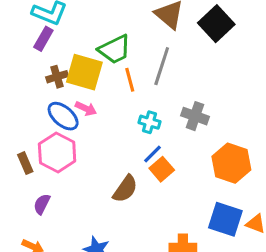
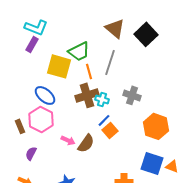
brown cross: (57, 77) -> (87, 95), moved, size x1.6
pink arrow: (86, 109) -> (68, 140), moved

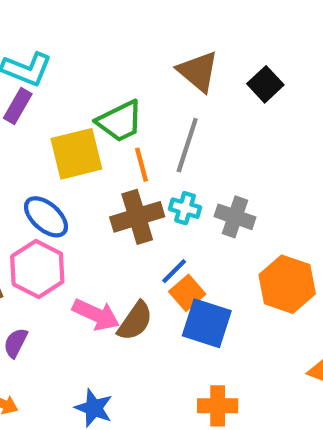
black square: (146, 34) -> (265, 84), size x0.7
yellow square: (59, 66) -> (76, 154), turned -30
cyan cross: (102, 99) -> (185, 208), moved
pink arrow: (68, 140) -> (96, 315), size x1.5
blue square: (152, 163) -> (207, 323), moved

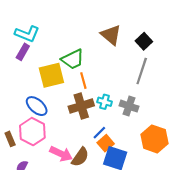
gray line: (187, 145) -> (142, 71), moved

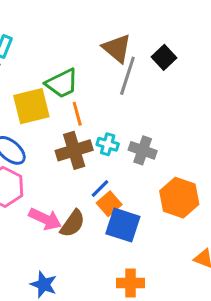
gray line: (142, 71) -> (127, 76), moved

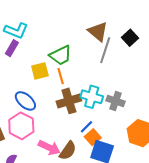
yellow square: (31, 106) -> (40, 71), size x0.7
orange line: (77, 114) -> (61, 76), moved
cyan cross: (108, 144) -> (92, 97), size x1.5

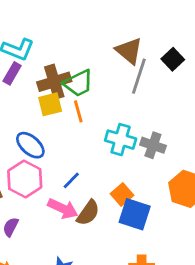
brown cross: (69, 101) -> (54, 82), moved
blue line: (87, 127) -> (71, 180), moved

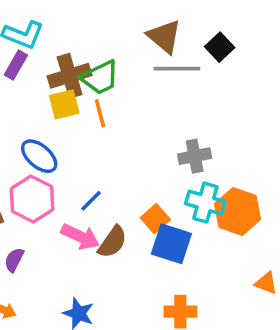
gray line: (139, 76) -> (177, 69), turned 72
cyan cross: (121, 140) -> (205, 203), moved
gray cross: (153, 145) -> (195, 156), turned -30

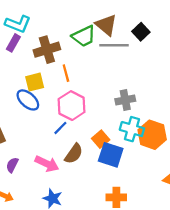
green trapezoid: (100, 78) -> (84, 36), moved
yellow square: (64, 104) -> (35, 82), moved
pink hexagon: (32, 199) -> (72, 106), moved
pink arrow: (80, 237) -> (47, 164), moved

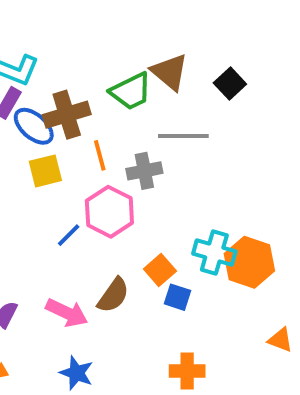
gray line: (114, 45) -> (183, 136), moved
blue ellipse: (28, 100) -> (34, 126), moved
gray cross: (125, 100) -> (144, 171), moved
blue line: (60, 128) -> (69, 235), moved
blue square: (111, 155) -> (177, 297), size x0.6

